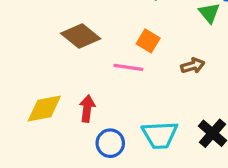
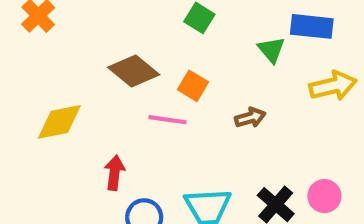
brown diamond: (81, 36) -> (134, 71), moved
yellow diamond: (44, 109) -> (59, 122), moved

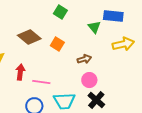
pink line: (168, 120) -> (41, 82), moved
red arrow: (115, 173) -> (20, 72), moved
pink circle: (324, 196) -> (89, 80), moved

